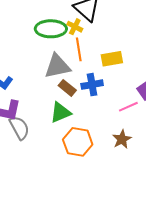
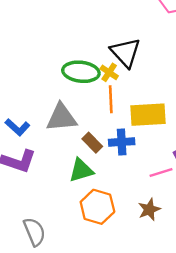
yellow rectangle: (112, 59) -> (148, 115), size x1.4
gray triangle: (57, 66) -> (61, 118), moved
gray semicircle: (19, 128) -> (34, 232), moved

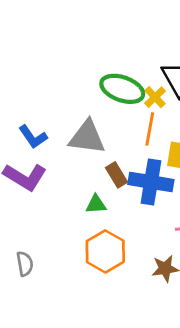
blue cross: (122, 142) -> (151, 182), size x1.4
green triangle: (81, 170) -> (96, 204), size x0.7
gray semicircle: (34, 232) -> (25, 264), size x0.7

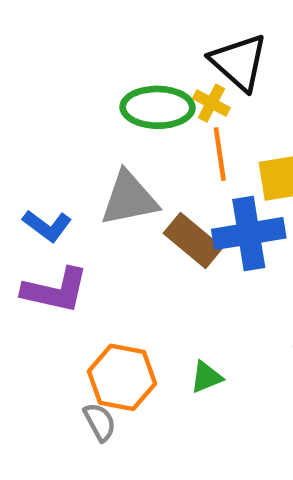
brown rectangle: (117, 175) -> (193, 240), size x1.4
green triangle: (96, 204) -> (206, 377), moved
orange hexagon: (105, 251) -> (122, 377), moved

